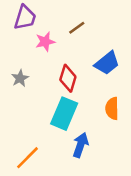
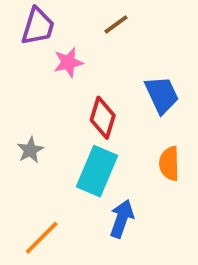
brown line: (77, 28) -> (116, 24), moved
blue trapezoid: (107, 63) -> (162, 95), turned -76
gray star: (20, 78) -> (30, 150), moved

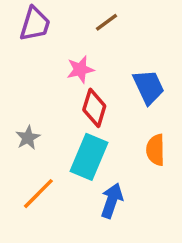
pink star: (68, 62) -> (80, 69), moved
orange line: (42, 238) -> (38, 194), moved

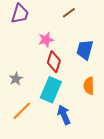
brown line: (107, 22) -> (69, 13), moved
blue trapezoid: (149, 87) -> (85, 50), turned -140
blue arrow: (112, 201) -> (64, 115), turned -42

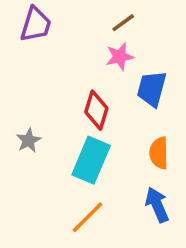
pink star: (46, 40) -> (120, 57), moved
orange line: (22, 111) -> (87, 217), moved
blue arrow: (64, 115) -> (157, 205), moved

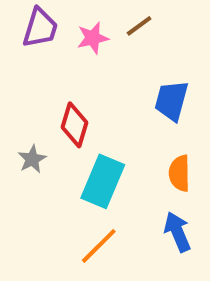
pink star: (120, 57) -> (93, 38), moved
red diamond: (96, 110) -> (75, 125), moved

